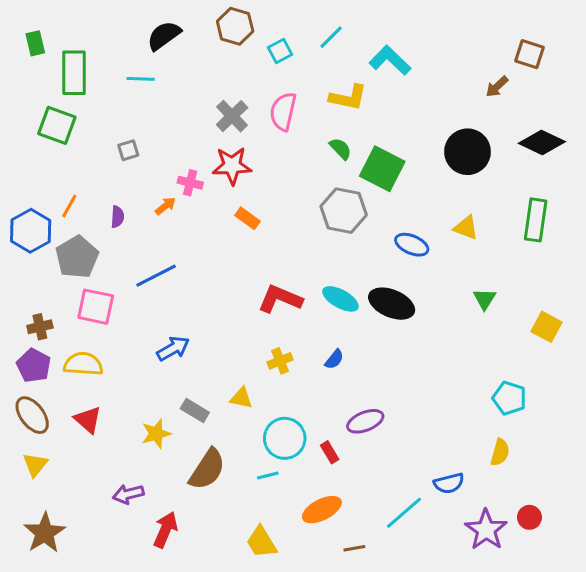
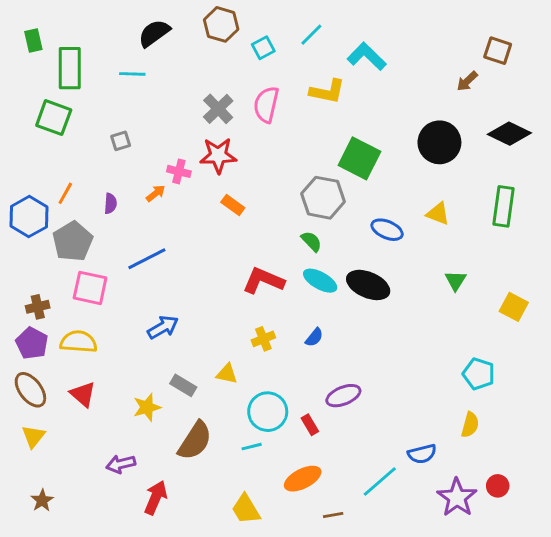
green semicircle: (340, 149) -> (311, 241), moved
brown star: (45, 533) -> (42, 500), size x0.6

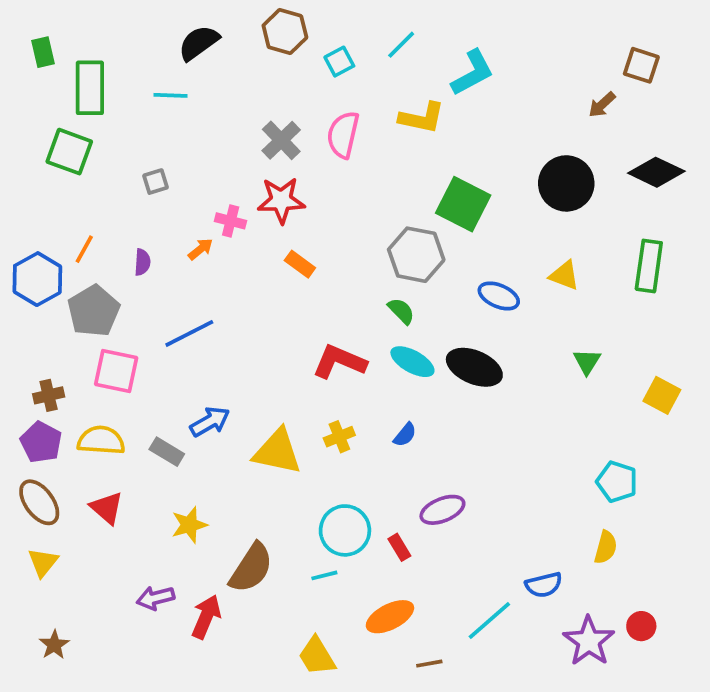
cyan L-shape: (367, 56) -> (472, 73), turned 108
yellow triangle: (227, 374) -> (277, 452), moved, size x1.8
gray rectangle: (183, 385) -> (167, 452), moved
red arrow: (156, 498) -> (206, 617), moved

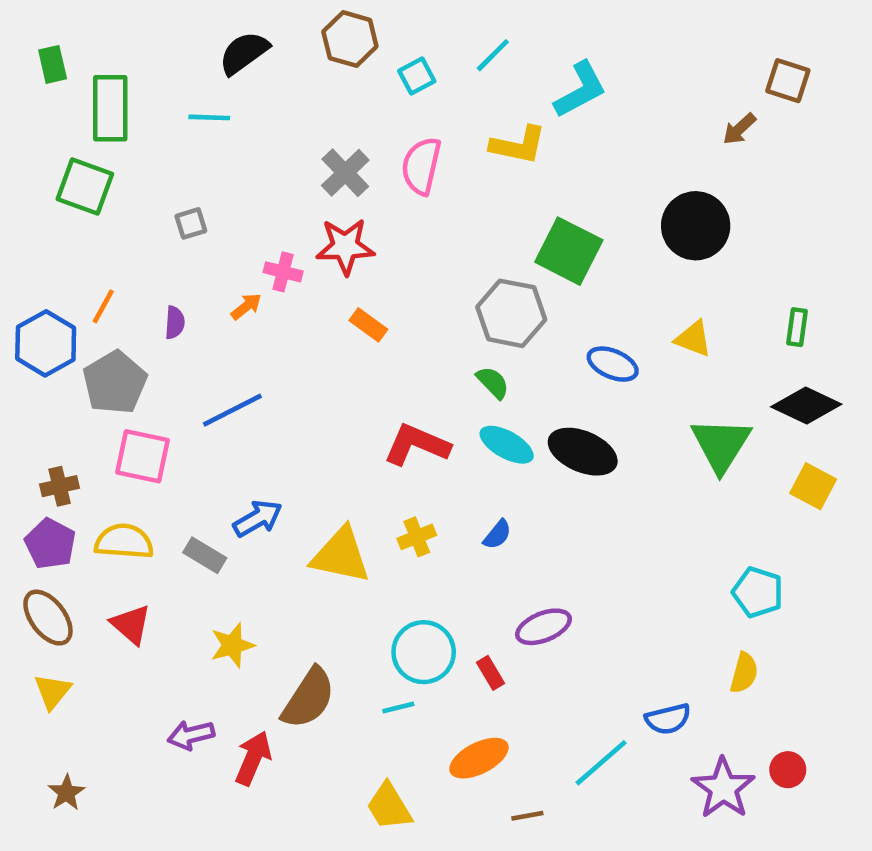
black diamond: (656, 172) -> (806, 406), moved
green rectangle: (649, 266) -> (797, 327), size x0.6
green triangle: (587, 362) -> (721, 445), size x1.8

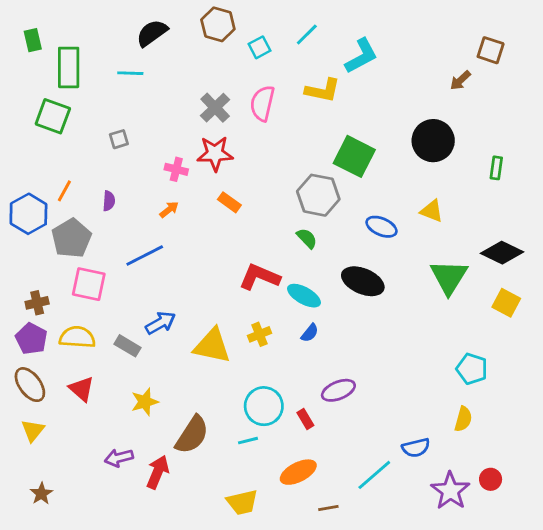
orange arrow: (246, 306) -> (169, 210), moved
green rectangle: (797, 327) -> (496, 168), moved
cyan ellipse: (507, 445) -> (304, 296), moved
yellow trapezoid: (389, 807) -> (242, 502), turned -72

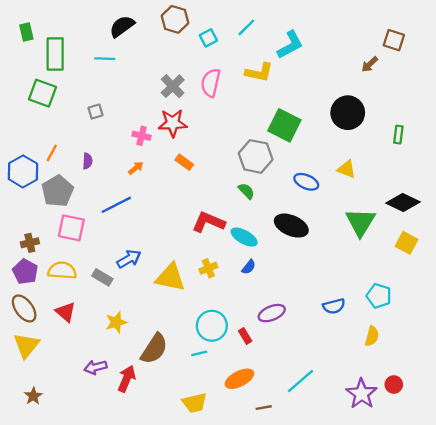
yellow triangle: (33, 430) -> (26, 345), size x1.4
blue semicircle: (416, 448) -> (334, 306), moved

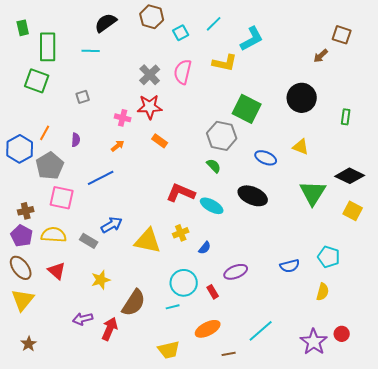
blue semicircle: (249, 267) -> (205, 248), moved

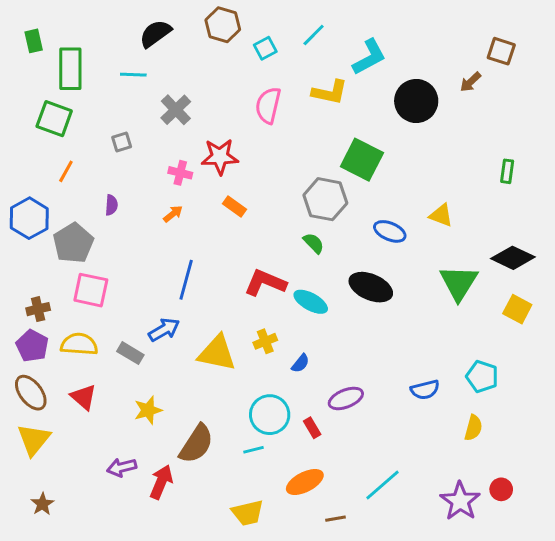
gray cross: (150, 75) -> (176, 110), moved
black circle: (302, 98) -> (416, 101), moved
orange line: (45, 133) -> (66, 171), moved
blue line: (101, 178) -> (186, 280), moved, turned -48

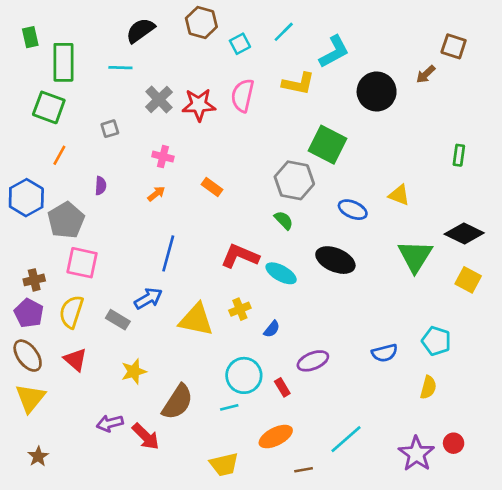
red star: (220, 157) -> (199, 105), moved
yellow semicircle: (79, 344) -> (71, 312), turned -76
red arrow: (161, 482) -> (146, 437), turned 112

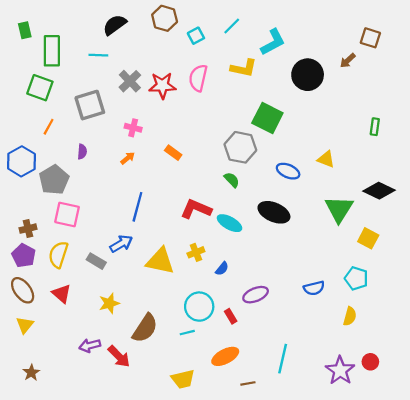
gray square: (110, 129) -> (90, 105), size x2.0
yellow square: (468, 280) -> (368, 238), moved
yellow triangle: (30, 398) -> (25, 325), size x0.7
cyan line: (346, 439) -> (283, 359), turned -36

